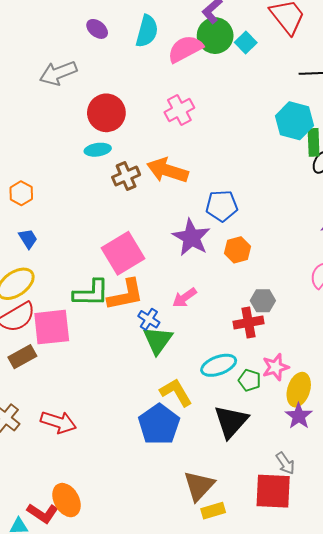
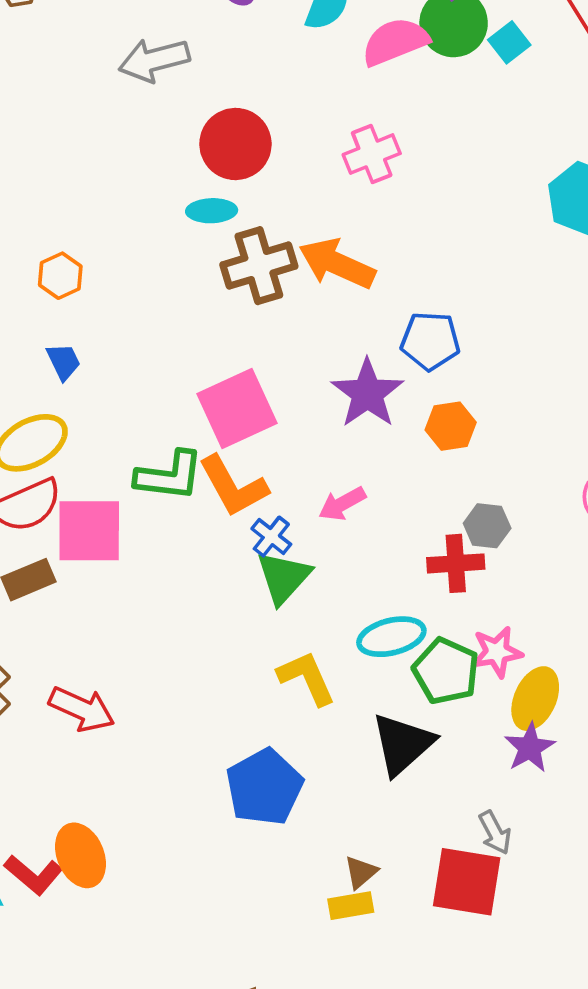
brown cross: (126, 176) -> (259, 266), size x1.4
orange L-shape: (126, 295) -> (233, 486), turned 66
green pentagon: (250, 380) -> (446, 671), size x1.6
blue pentagon: (159, 424) -> (264, 787), moved
brown triangle: (199, 486) -> (361, 872), moved, size x0.6

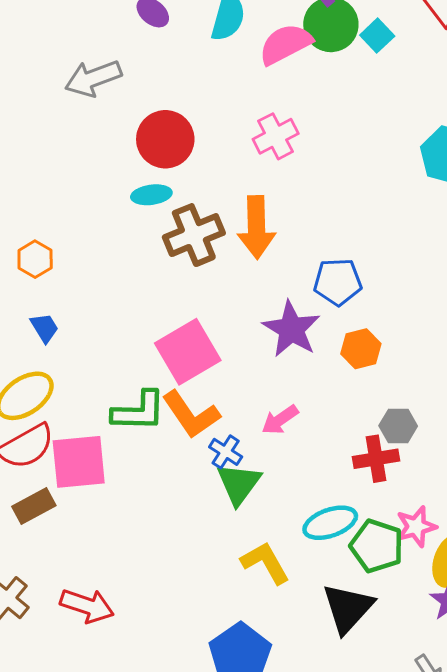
orange arrow: (337, 264) -> (257, 227), turned -110

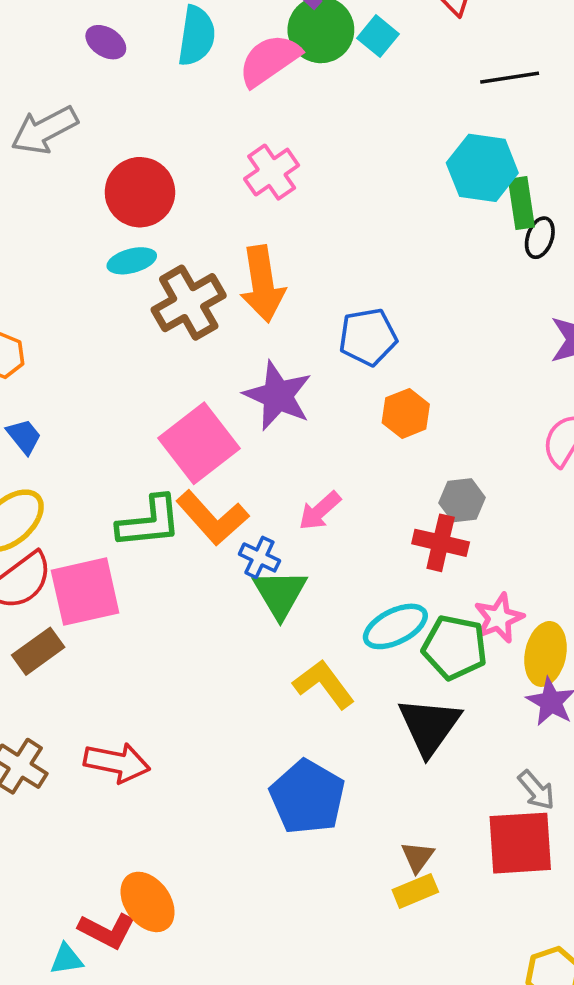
purple star: (291, 329) -> (278, 396), moved
red cross: (376, 459) -> (441, 543), turned 30

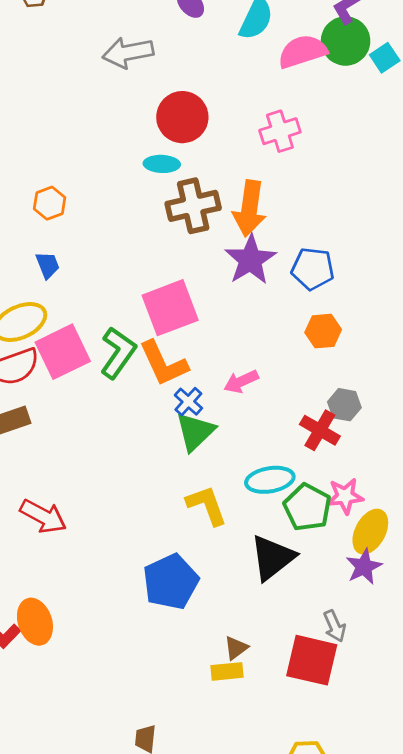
purple star: (278, 396) -> (250, 260), moved
green L-shape: (149, 522) -> (118, 353), turned -66
pink square: (85, 592) -> (63, 352), moved, turned -30

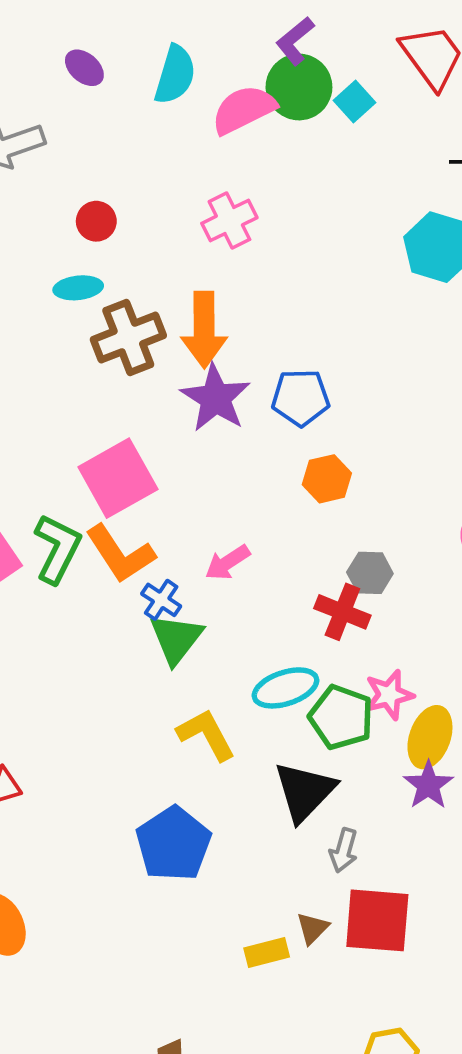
red circle: (182, 117) -> (96, 221), size x0.6
gray arrow: (335, 626) -> (344, 850), moved, turned 48
brown triangle: (236, 648) -> (313, 928), moved

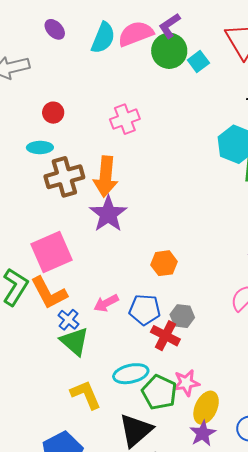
pink semicircle: (244, 109) -> (136, 34), moved
blue pentagon: (301, 398) -> (145, 310), moved
green triangle: (176, 639) -> (75, 341), turned -32

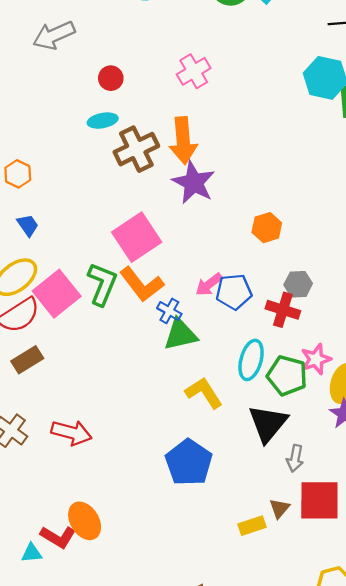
blue pentagon: (145, 310) -> (234, 292), moved
green triangle: (75, 341) -> (181, 334), turned -44
cyan ellipse: (131, 374) -> (251, 360), turned -52

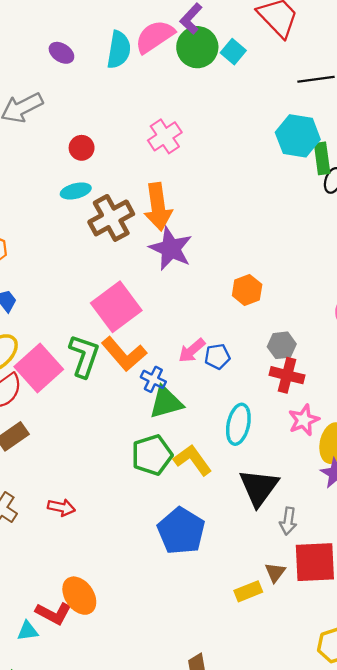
blue pentagon: (234, 292) -> (217, 356), size x0.7
red cross: (283, 310) -> (287, 375), moved
green pentagon: (287, 376) -> (152, 455), moved, turned -30
red arrow: (72, 433) -> (61, 507), size x0.7

